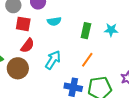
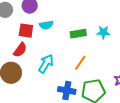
red square: (23, 24) -> (26, 31), moved
green rectangle: (86, 31) -> (78, 34), turned 70

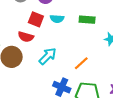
green rectangle: (78, 34) -> (87, 20), moved
red semicircle: (20, 50) -> (26, 37), turned 56

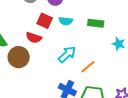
cyan arrow: (48, 56) -> (67, 54), moved

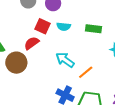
red semicircle: (34, 38) -> (32, 43), turned 126
cyan arrow: (67, 54) -> (65, 60), turned -102

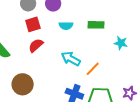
red square: (43, 26) -> (33, 24), moved, turned -35
brown circle: (16, 63) -> (23, 84), moved

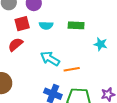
red square: (33, 24) -> (22, 24), moved
orange line: (93, 69) -> (72, 69), turned 35

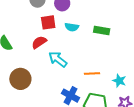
cyan star: (101, 44) -> (119, 81), moved
cyan arrow: (50, 59) -> (58, 59), moved

